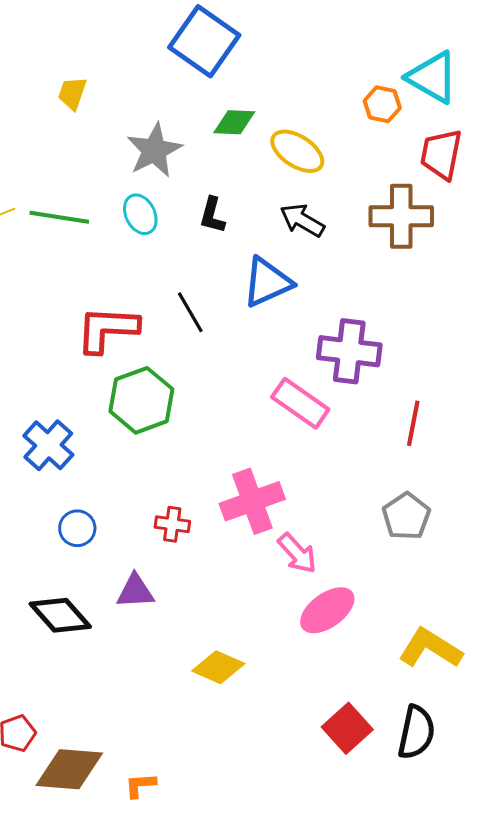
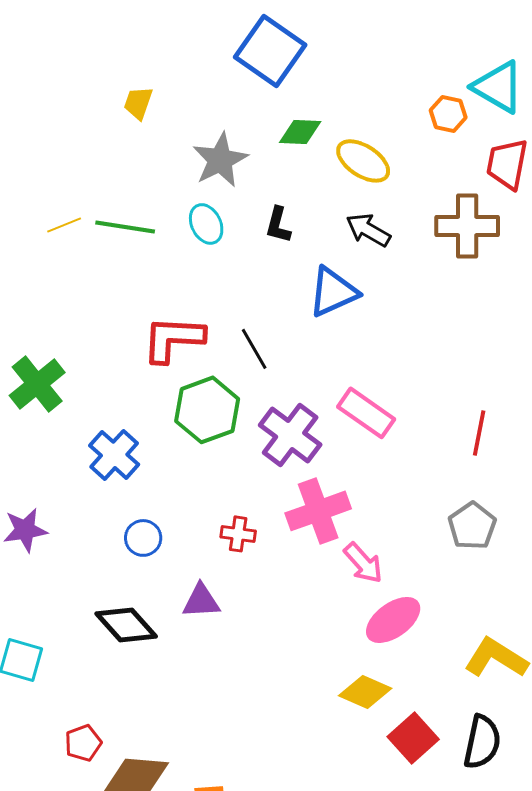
black line: (190, 312) -> (254, 349), moved
purple cross: (349, 351) -> (290, 435), moved, turned 30
yellow diamond: (218, 667) -> (365, 692), moved

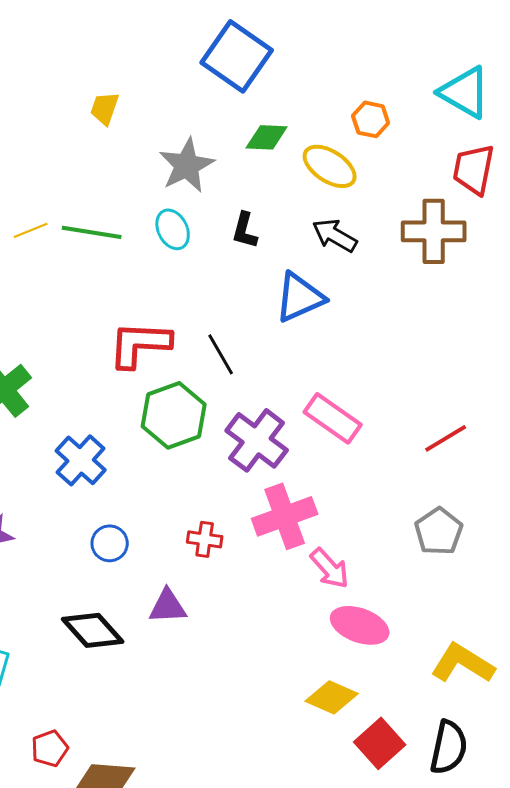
orange hexagon: (448, 114) -> (371, 119), moved
red line: (479, 433) -> (446, 438), turned 48
pink ellipse: (393, 620) -> (360, 625), turned 56

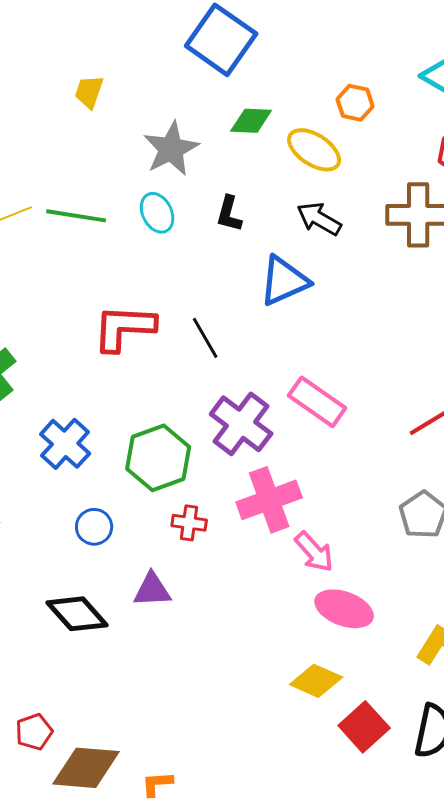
green hexagon: (174, 415) -> (158, 458), moved

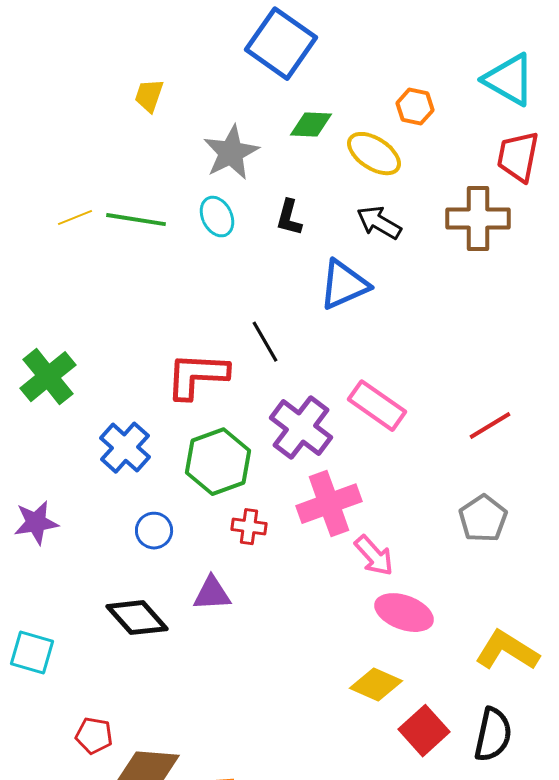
red L-shape: (124, 328) -> (197, 376), moved
red pentagon: (34, 732) -> (94, 736), turned 30

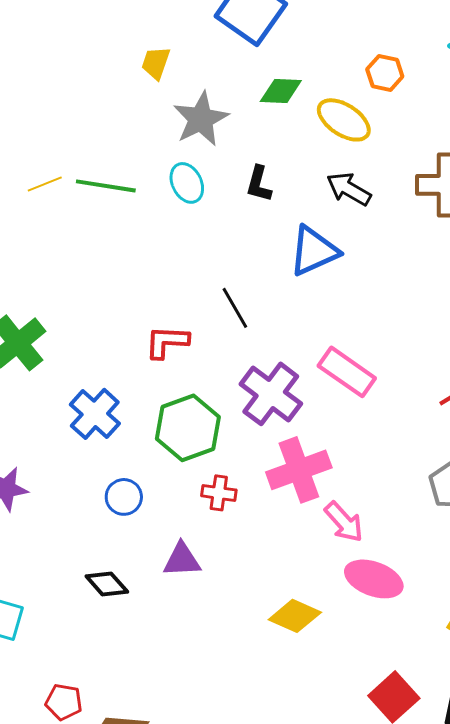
yellow trapezoid: (149, 96) -> (156, 63), moved
red L-shape: (197, 376) -> (167, 342), size x0.7
black diamond: (137, 618) -> (107, 584), size x0.7
yellow diamond: (376, 685) -> (295, 616), moved

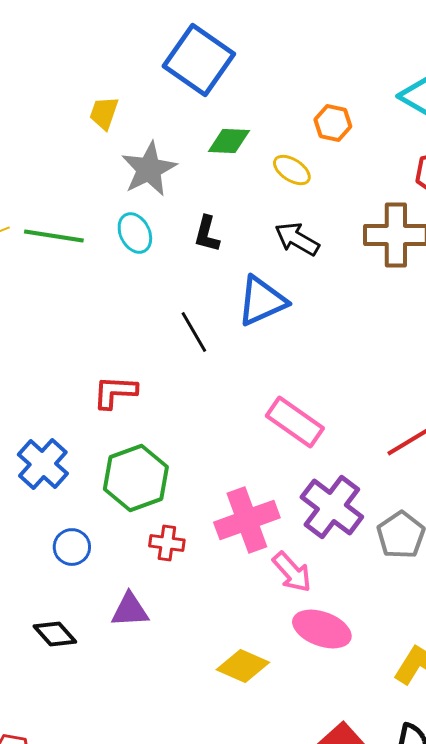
yellow ellipse: (344, 120) -> (292, 170), size x0.7
black line: (235, 308) -> (194, 332), moved
purple cross: (271, 394) -> (332, 507), moved

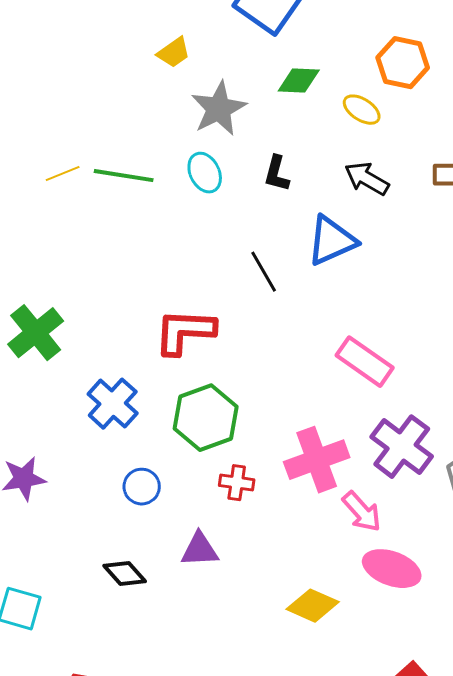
yellow trapezoid: (104, 113) -> (174, 53), turned -144
orange hexagon: (333, 123) -> (403, 63), size x1.4
red L-shape: (115, 392) -> (185, 332), size x1.4

